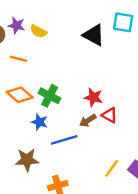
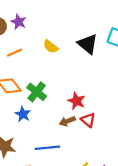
yellow semicircle: (38, 31) -> (51, 47), moved
orange line: (19, 59) -> (15, 53), turned -49
blue line: (64, 140) -> (47, 148), moved

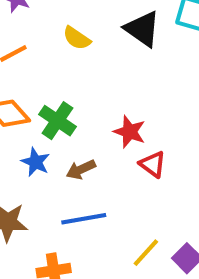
brown arrow: (67, 121) -> (81, 170), moved

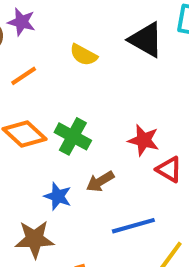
blue star: (36, 162) -> (58, 196), moved
blue line: (84, 219) -> (133, 226), moved

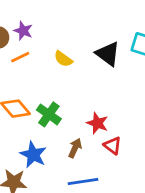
orange line: (24, 76) -> (20, 57), moved
brown arrow: (100, 181) -> (75, 148), moved, turned 138
blue star: (58, 196) -> (33, 155), size x1.4

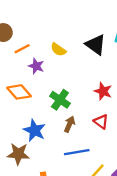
purple star: (23, 31) -> (36, 66), moved
green cross: (49, 114) -> (60, 100), moved
red star: (97, 123) -> (103, 91), moved

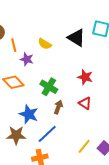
orange line: (22, 49) -> (14, 45), turned -72
blue line: (77, 152) -> (47, 134), moved, turned -30

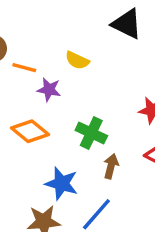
black triangle: (76, 38) -> (127, 24), moved
orange line: (14, 45) -> (24, 68), turned -56

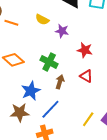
purple star: (49, 90) -> (62, 31), moved
blue star: (62, 183) -> (31, 91), turned 30

